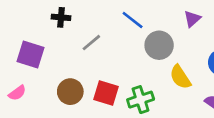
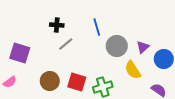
black cross: (61, 17) -> (57, 25), moved
purple triangle: (192, 19) -> (143, 47), moved
blue line: (133, 20) -> (97, 27), turned 36

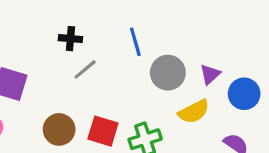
yellow semicircle: (133, 70) -> (194, 112), turned -84

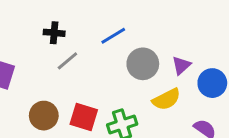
blue line: (135, 42) -> (113, 36), turned 75

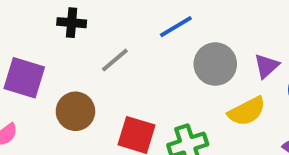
black cross: (54, 33) -> (72, 23), moved
brown circle: (44, 116) -> (75, 111), moved

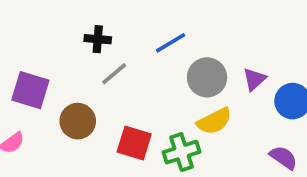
black cross: (72, 23) -> (98, 39), moved
yellow semicircle: (247, 111) -> (214, 121), moved

